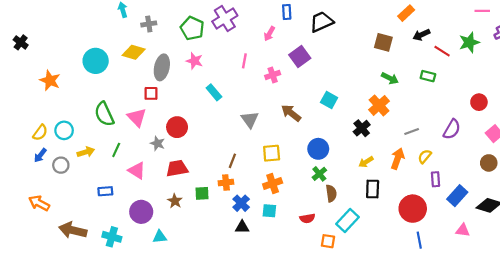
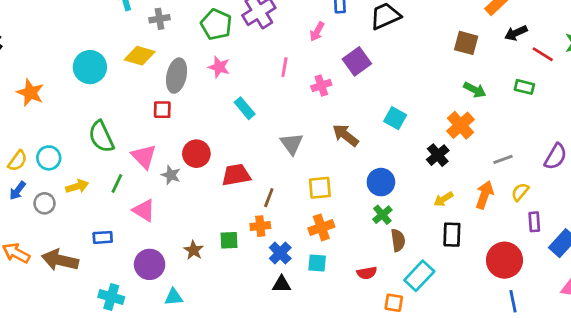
pink triangle: (137, 117) -> (144, 156), moved
red trapezoid: (177, 168) -> (236, 175), moved
brown arrow: (73, 230) -> (60, 260), moved

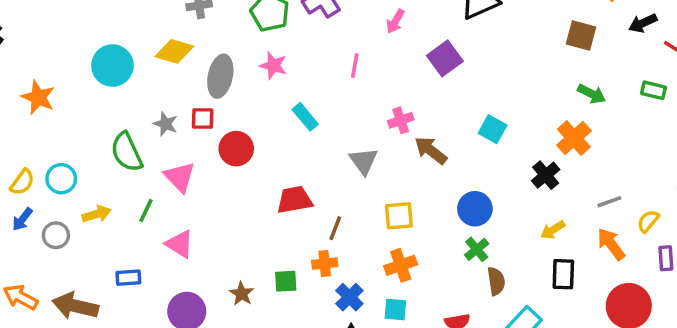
pink cross: (321, 86) -> (401, 120), moved
red circle: (196, 154) -> (236, 149), moved
gray line: (503, 159) -> (609, 202), moved
gray star: (171, 175) -> (166, 124), moved
orange arrow: (485, 195) -> (611, 244), moved, turned -56

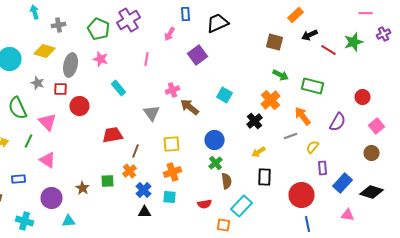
green rectangle: (653, 90) -> (312, 86), moved, size x1.5
gray star: (166, 124) -> (38, 83), moved
orange arrow: (611, 244) -> (302, 116), moved
orange cross: (325, 264) -> (130, 171), turned -32

